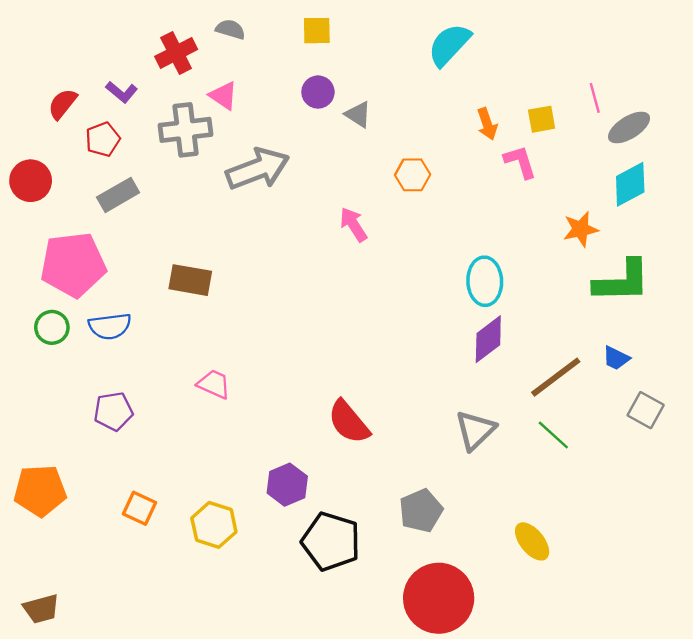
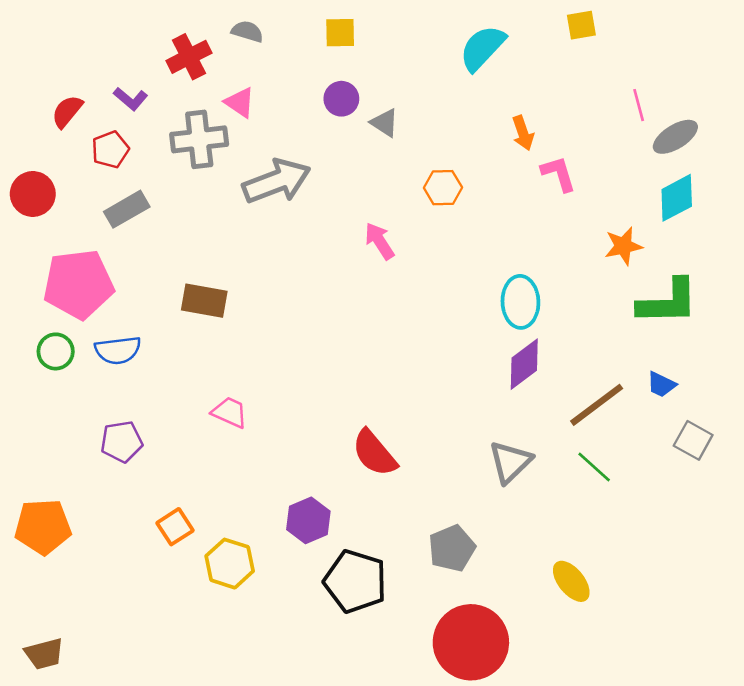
yellow square: (542, 119) -> (581, 25), moved
orange square: (139, 508) -> (175, 527), moved, turned 32

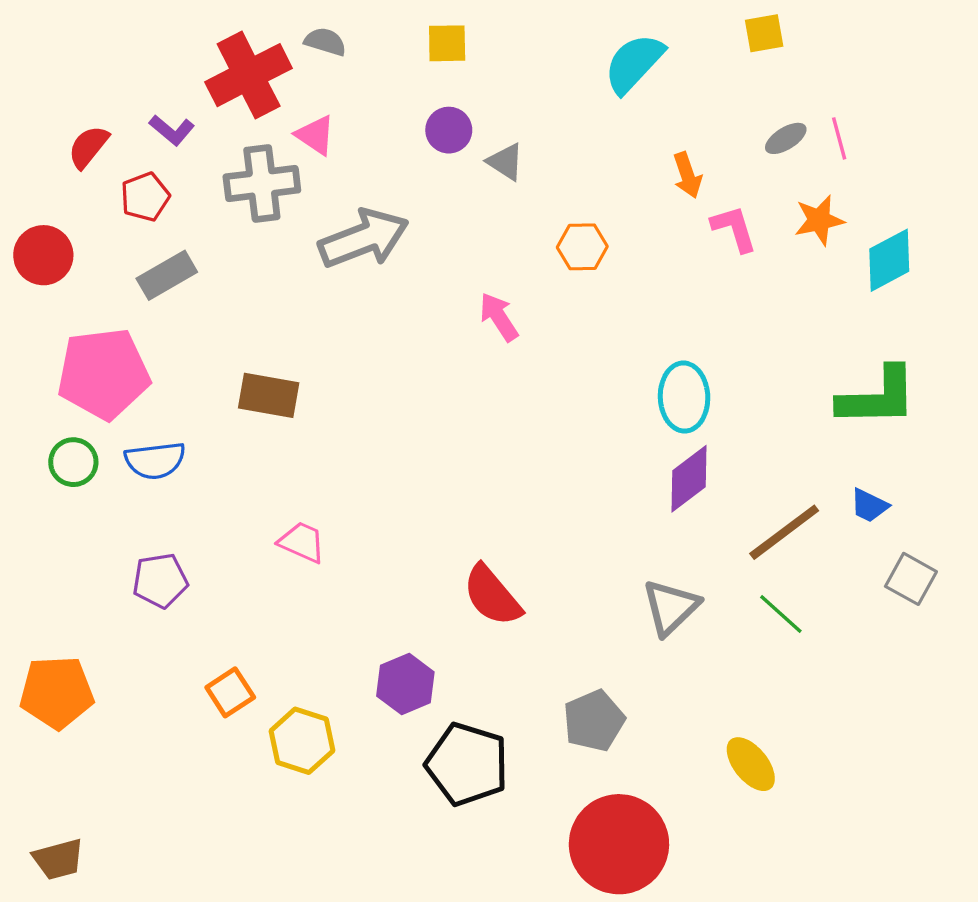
red cross: (189, 57) -> (249, 75), size x1.4
gray ellipse: (675, 137) -> (786, 138), moved, size x0.7
orange star: (623, 246) -> (819, 220), moved

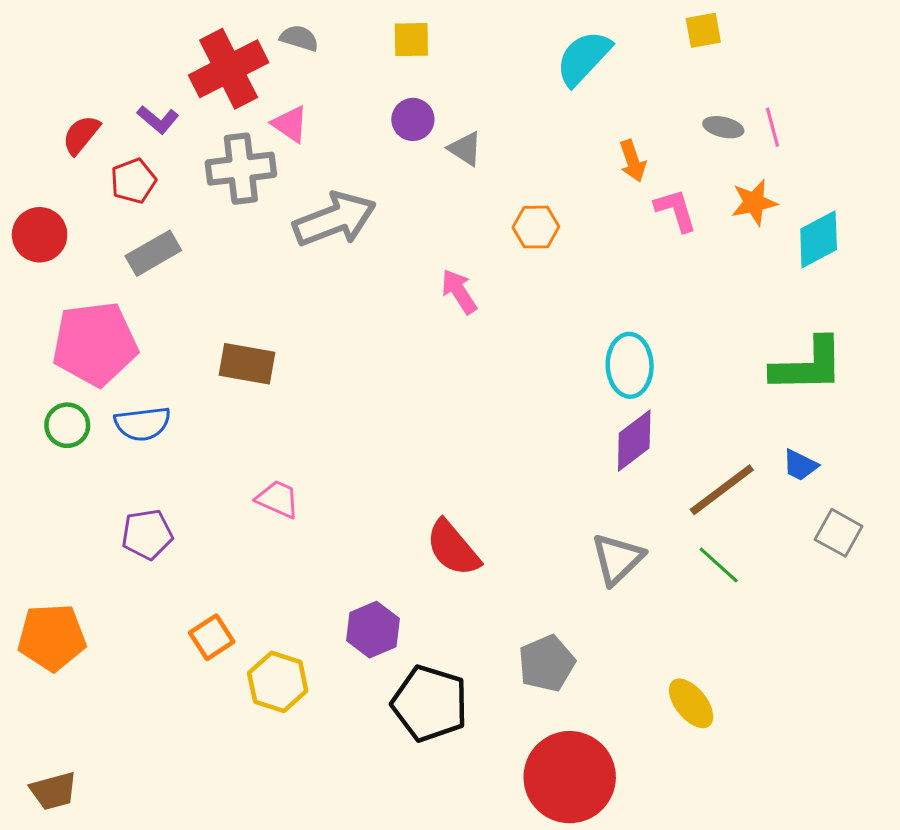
gray ellipse: (786, 138) -> (723, 127), turned 45

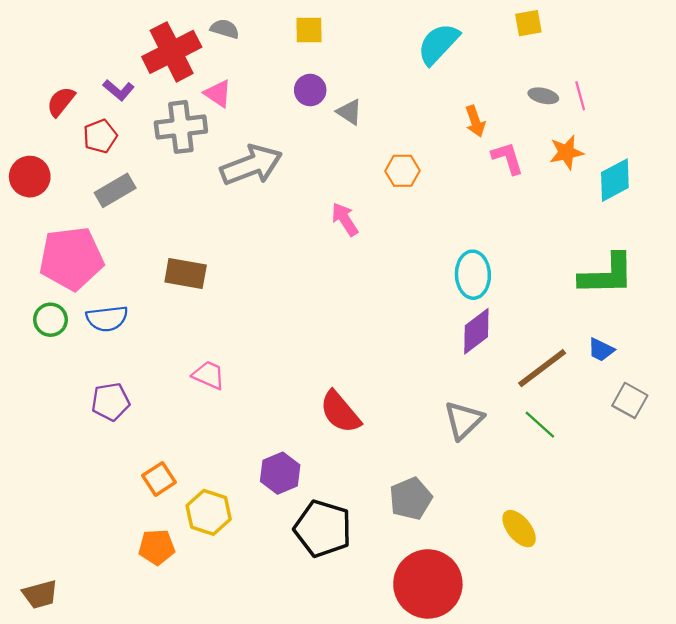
orange pentagon: (52, 637) -> (157, 547), moved, size x0.7

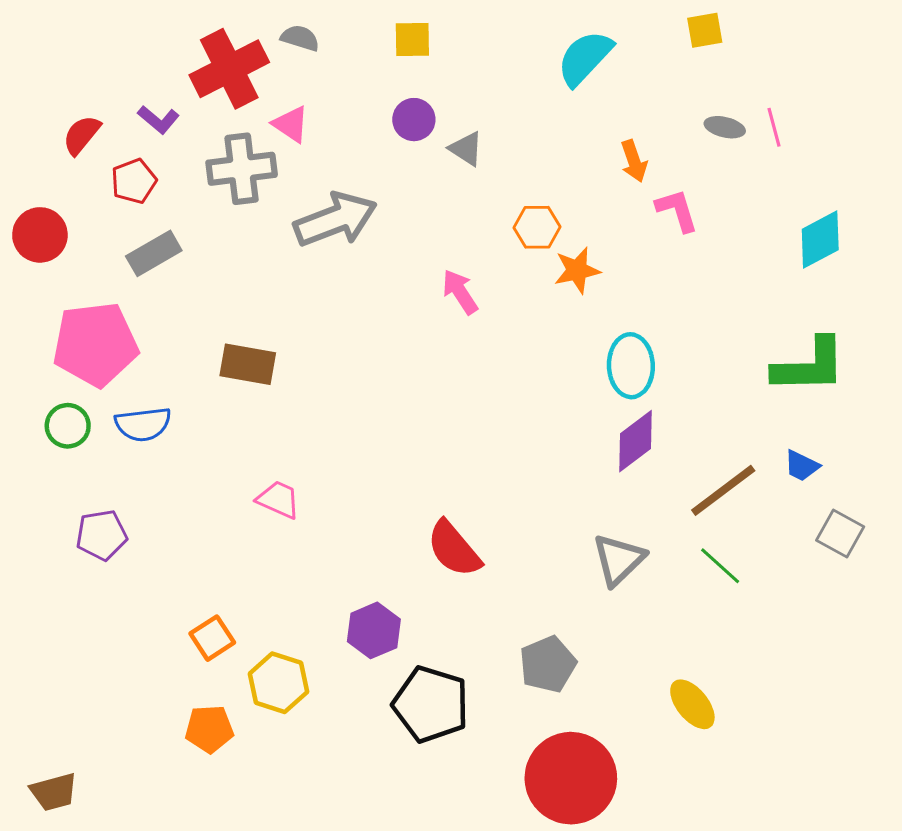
orange star: (566, 152) -> (577, 270), moved
purple pentagon: (111, 402) -> (102, 535), moved

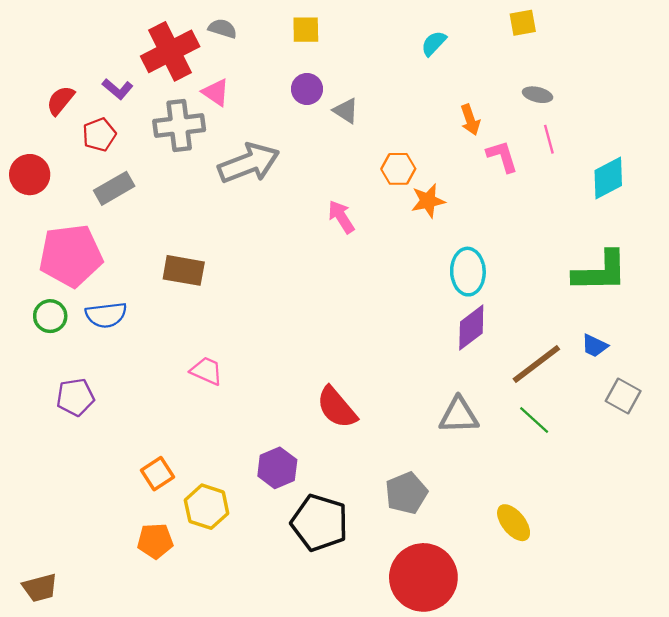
cyan semicircle: (585, 58) -> (434, 43), size x0.6
pink line: (774, 127) -> (549, 139), moved
gray triangle: (619, 560) -> (459, 415), turned 42

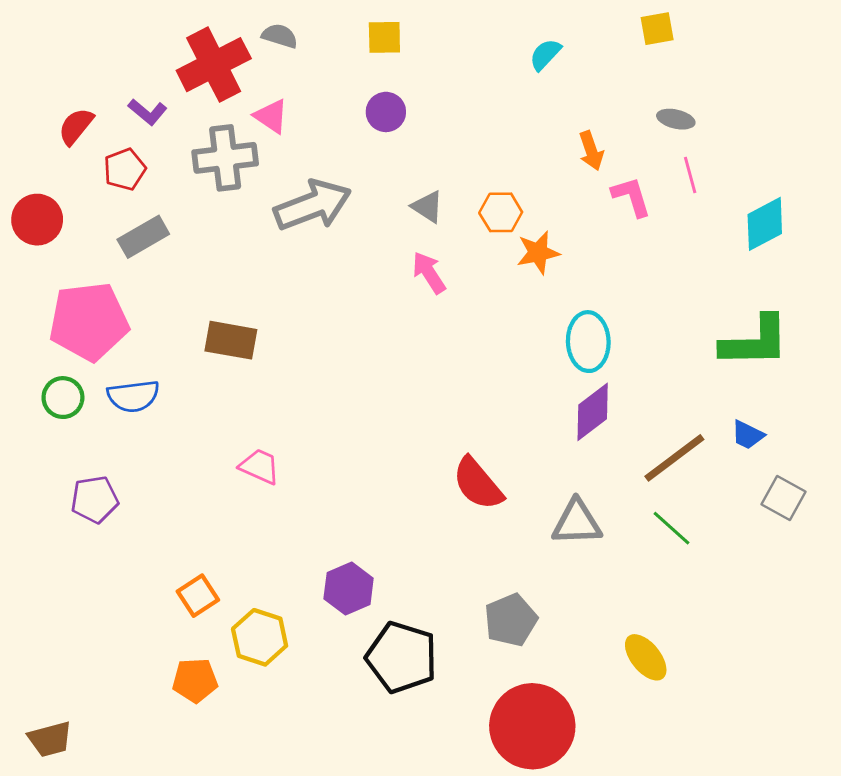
gray triangle: (346, 111) -> (428, 207), moved
red semicircle: (337, 407) -> (478, 484), moved

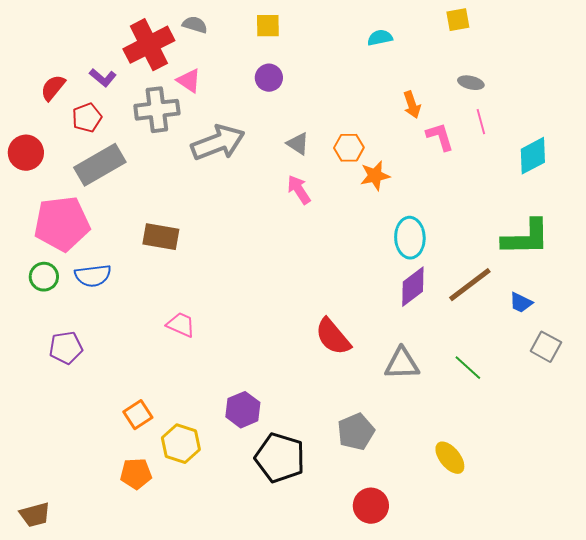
cyan semicircle: (545, 55) -> (380, 38), turned 35
gray rectangle: (143, 237) -> (100, 165), size x1.4
brown line: (674, 458) -> (470, 285), moved
red circle: (532, 726) -> (371, 506), size x0.6

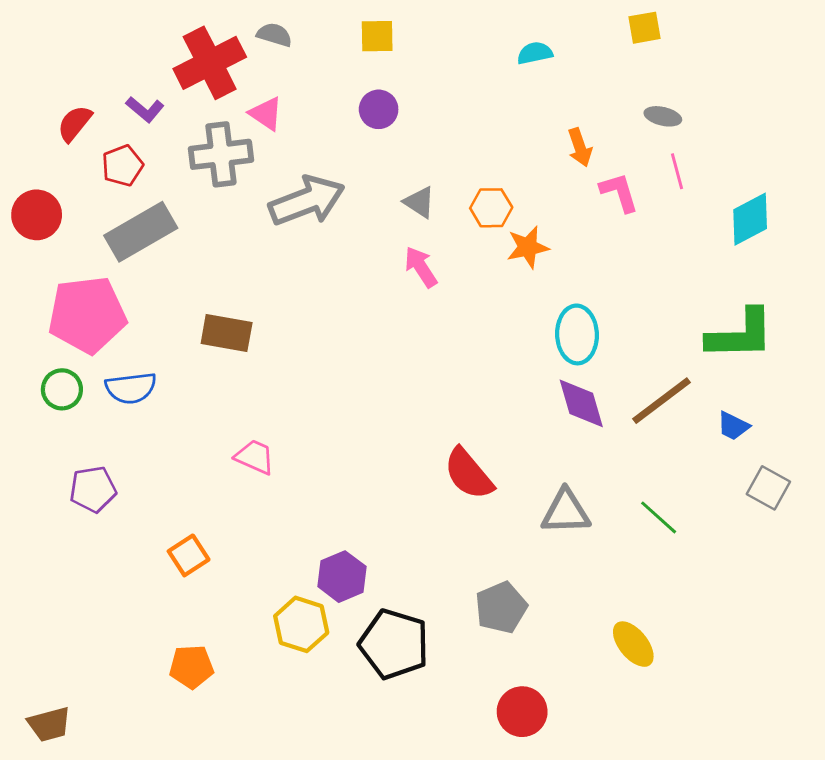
purple diamond: (413, 287) -> (581, 403), turned -69
orange square: (138, 415) -> (189, 555), moved
yellow hexagon: (181, 444) -> (301, 624), moved

